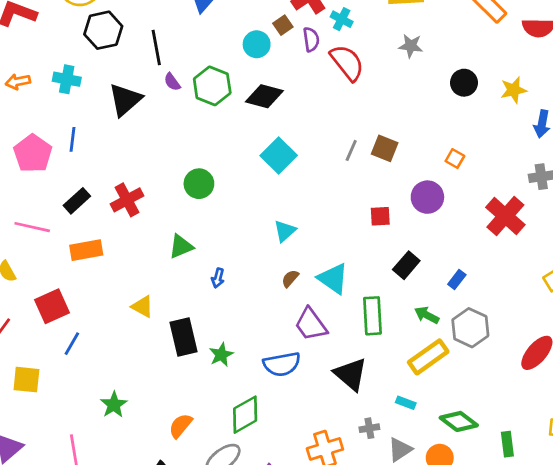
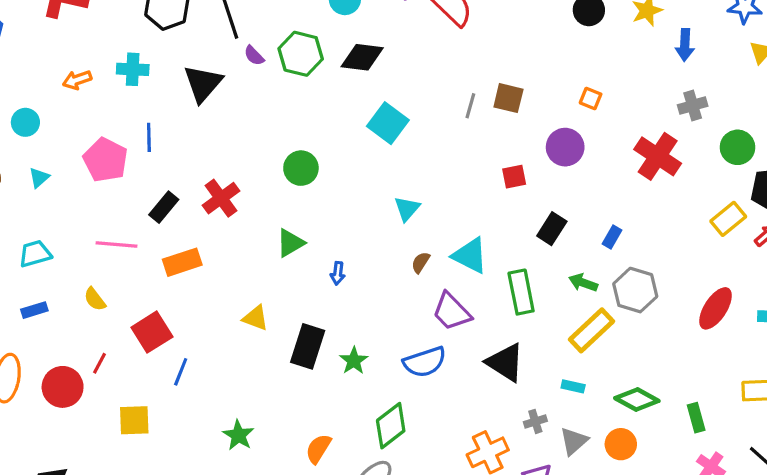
black rectangle: (183, 337) -> (308, 346), turned 39

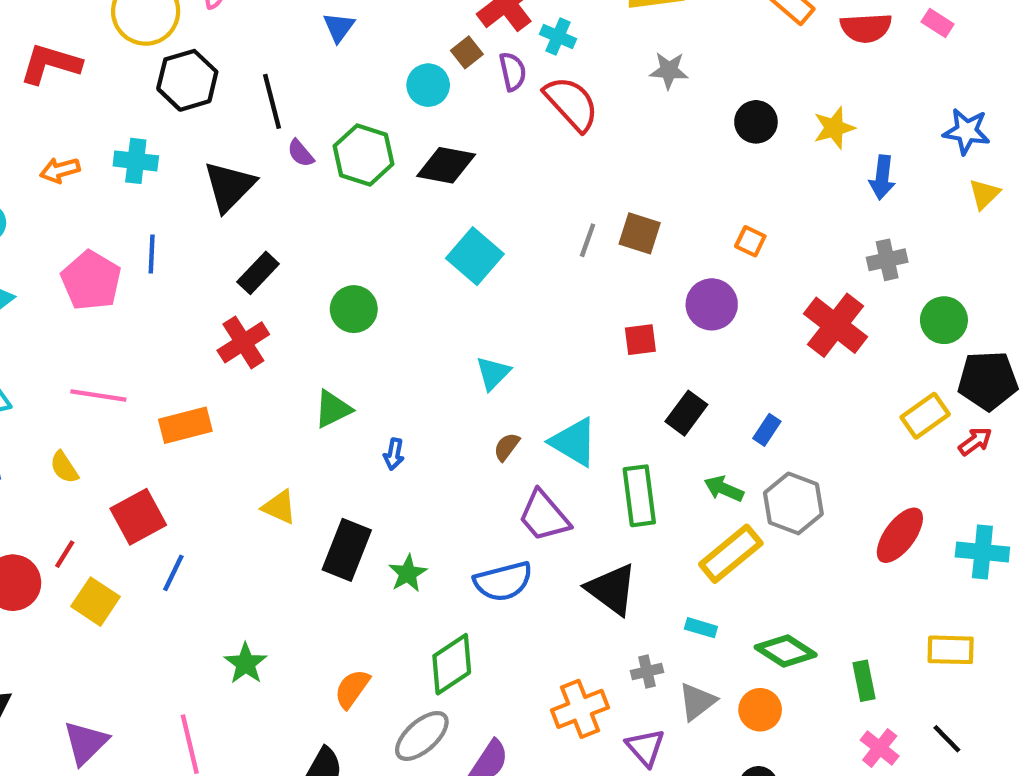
black rectangle: (164, 207) -> (258, 273), moved
yellow square: (134, 420) -> (95, 602), moved, turned 32

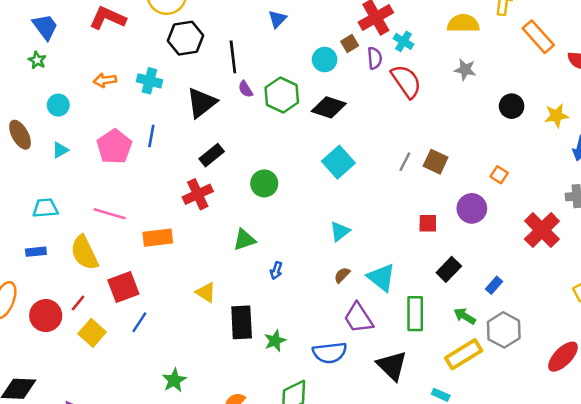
yellow semicircle: (64, 467) -> (84, 253), size x1.8
black rectangle: (347, 550) -> (242, 322), turned -32

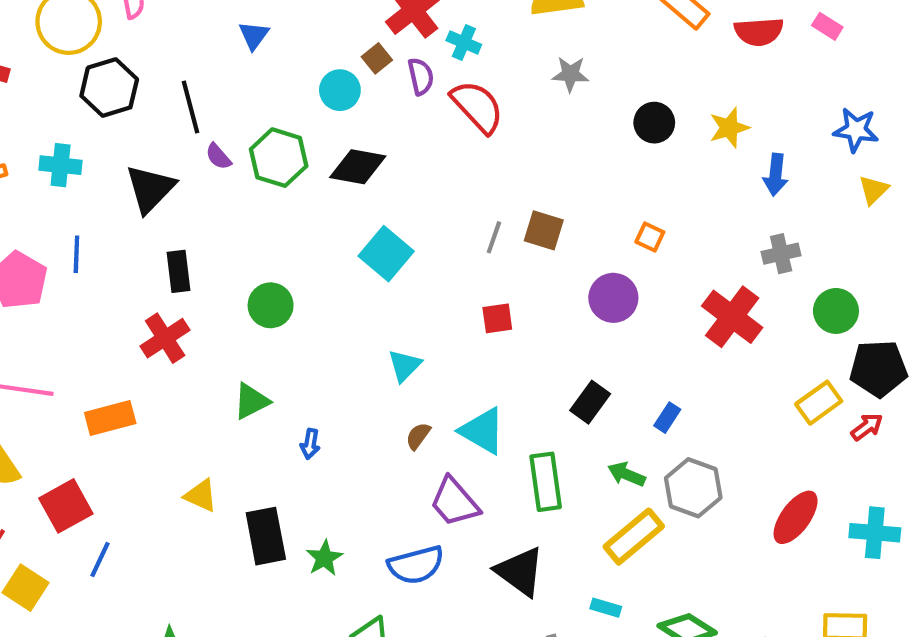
black rectangle: (212, 155) -> (179, 271), turned -50
red square: (428, 223) -> (497, 318), moved

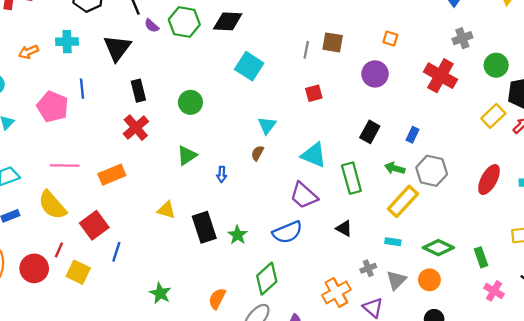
brown semicircle: (418, 436) -> (257, 153), moved
black triangle: (520, 572) -> (344, 228), size x0.6

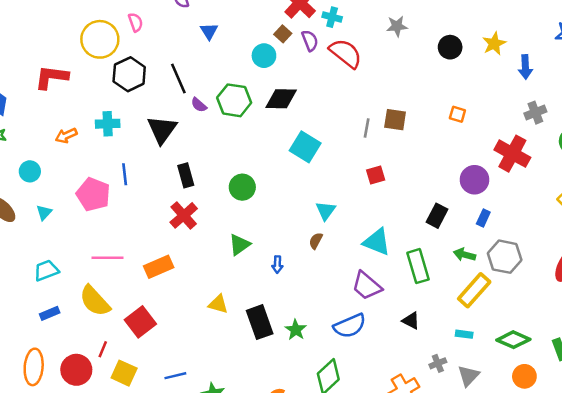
purple circle: (375, 74) -> (474, 180), moved
blue line: (116, 252) -> (175, 376), moved, turned 60
orange circle: (429, 280) -> (524, 376), moved

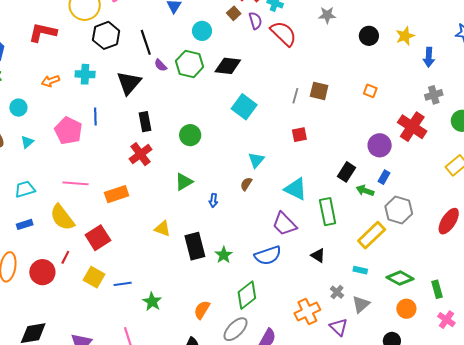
cyan circle: (264, 56) -> (202, 31), moved
green arrow: (465, 255) -> (365, 191), moved
gray cross: (438, 363) -> (337, 292), turned -32
yellow square: (124, 373) -> (94, 277), moved

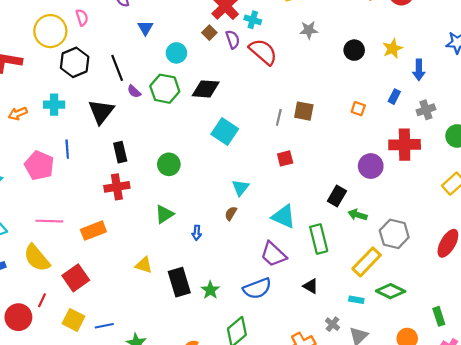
red cross: (412, 127) -> (405, 145), turned -32
red cross: (140, 154) -> (117, 187), turned 30
blue rectangle: (384, 177) -> (394, 97), moved
green diamond: (400, 278) -> (391, 291), moved

